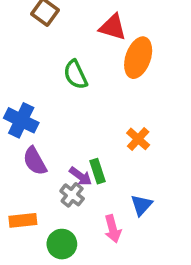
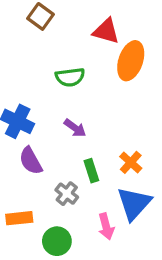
green semicircle: (75, 75) -> (70, 77), turned -72
orange cross: (138, 139) -> (131, 162), moved
purple arrow: (81, 176) -> (75, 128), moved
blue triangle: (142, 205) -> (134, 203), size x1.6

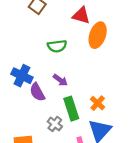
purple semicircle: (31, 161) -> (37, 92), moved
green rectangle: (91, 171) -> (71, 109), size x1.5

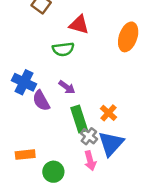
red triangle: (81, 15) -> (79, 25), moved
orange ellipse: (98, 35) -> (128, 37), moved
gray cross: (55, 124) -> (89, 136), moved

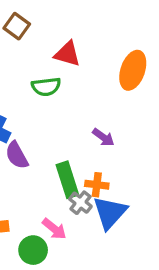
purple arrow: (67, 87) -> (103, 137), moved
orange cross: (109, 113) -> (97, 185), moved, turned -35
pink arrow: (90, 161) -> (54, 229), moved, turned -36

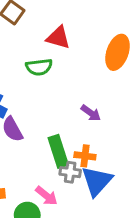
gray cross: (80, 203) -> (70, 172), turned -30

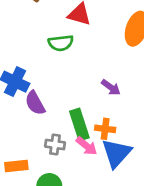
gray cross: (70, 172) -> (55, 145), moved
pink arrow: (46, 196) -> (87, 146), moved

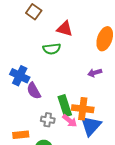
purple arrow: (111, 87) -> (95, 73), moved, turned 128
orange cross: (105, 129) -> (83, 109), size x1.5

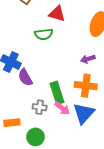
orange cross: (83, 109) -> (86, 86), moved

